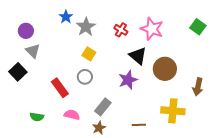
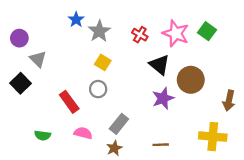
green square: (198, 27) -> (207, 31), moved
purple circle: (26, 31) -> (19, 38), moved
purple star: (128, 80) -> (163, 98), moved
yellow cross: (173, 111) -> (213, 137), moved

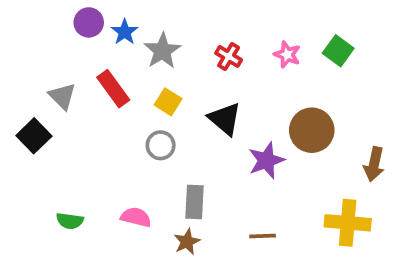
pink star: (176, 33) -> (287, 55), size x0.6
purple circle: (19, 38) -> (89, 22), moved
black triangle: (159, 65) -> (225, 119), moved
red rectangle: (69, 102) -> (113, 89), moved
gray rectangle: (119, 124) -> (195, 202), turned -36

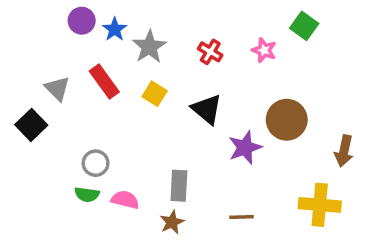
green square: (338, 51) -> (304, 26), moved
gray circle: (161, 145) -> (96, 163), moved
green semicircle: (70, 221) -> (87, 194), moved

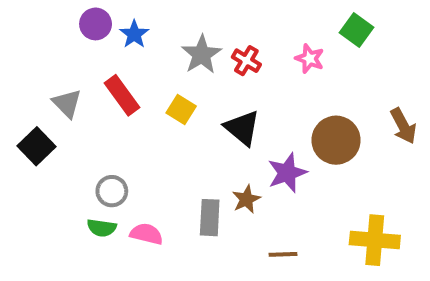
gray star: (149, 47) -> (202, 55), moved
brown arrow: (344, 151) -> (403, 126), moved, turned -40
brown star: (172, 222) -> (246, 199), moved

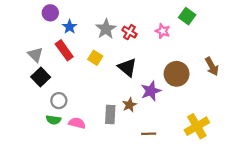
blue star: (134, 34) -> (70, 27), moved
black square: (36, 146) -> (41, 77), moved
yellow cross: (375, 240) -> (197, 126), turned -35

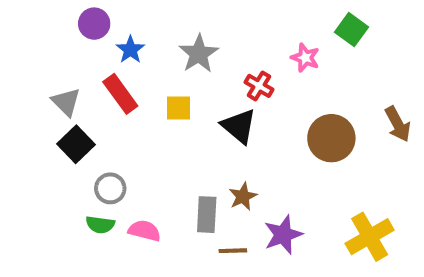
red cross: (129, 32) -> (259, 86), moved
yellow square: (95, 58) -> (179, 108), turned -32
purple star: (151, 91) -> (283, 235), moved
brown line: (149, 134) -> (233, 251), moved

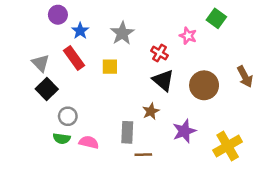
black triangle: (239, 126) -> (163, 80), moved
brown star: (243, 196) -> (151, 111), moved
purple star: (283, 235) -> (184, 131), moved

